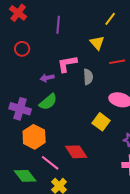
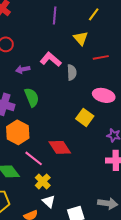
purple line: (58, 25) -> (55, 15), moved
pink L-shape: (67, 64) -> (51, 59), turned 50
purple arrow: (47, 78) -> (23, 69), moved
green semicircle: (48, 102) -> (32, 97), turned -72

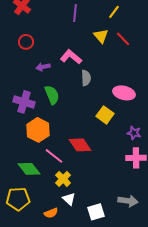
red line: (101, 57) -> (123, 39), moved, turned 56
gray semicircle: (72, 72) -> (86, 78), moved

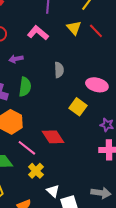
pink L-shape: (71, 57) -> (38, 33), moved
green semicircle: (52, 95) -> (25, 87), turned 30
white triangle: (69, 199) -> (53, 191), moved

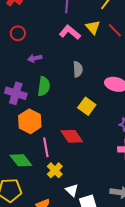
pink L-shape: (38, 33) -> (70, 32), moved
yellow square: (78, 107) -> (87, 106), moved
pink line: (27, 148) -> (46, 147), turned 42

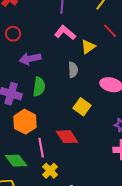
yellow triangle: (93, 27) -> (88, 47), moved, turned 35
purple arrow: (35, 58) -> (30, 59), size x1.5

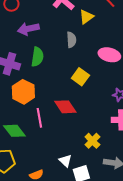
yellow cross: (50, 171) -> (92, 141), moved

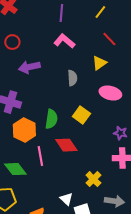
yellow triangle: (86, 17) -> (99, 63), moved
green semicircle: (37, 57) -> (51, 119), moved

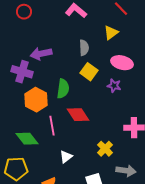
purple arrow: (29, 67) -> (41, 54), moved
yellow square: (81, 115) -> (89, 72), moved
purple star: (120, 133) -> (114, 86), moved
white triangle: (66, 199) -> (66, 157), moved, turned 40

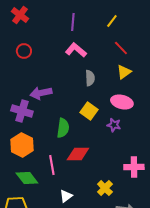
yellow triangle: (111, 33) -> (124, 72), moved
gray semicircle: (84, 48) -> (90, 78), moved
orange hexagon: (36, 100) -> (22, 145), moved
red diamond: (78, 115) -> (78, 154), turned -55

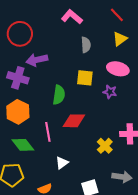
red circle: (24, 51) -> (20, 34), moved, size x1.6
yellow square: (89, 111) -> (85, 78), turned -30
yellow cross: (105, 188) -> (105, 146), moved

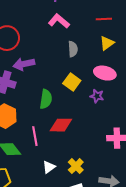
red line: (117, 15) -> (104, 19), turned -49
yellow square: (85, 78) -> (72, 82), turned 30
yellow cross: (105, 146) -> (76, 166), moved

